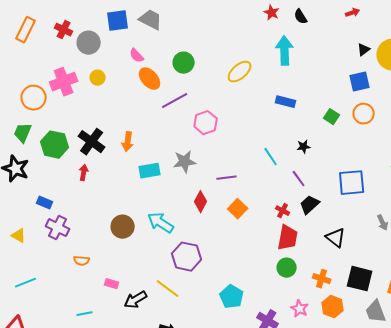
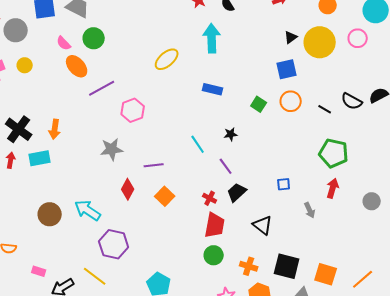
green circle: (184, 63) -> (94, 38), moved
cyan rectangle: (150, 171) -> (40, 158), moved
blue square: (352, 183) -> (284, 184), moved, size x0.5

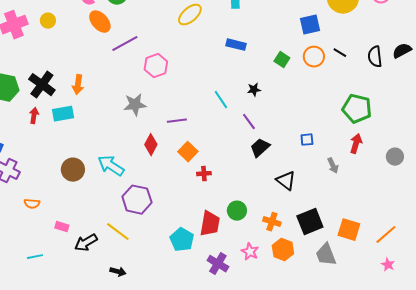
black semicircle: (352, 101) -> (375, 57), turned 55
black line: (325, 109) -> (340, 53), moved
red cross: (210, 198) -> (204, 174), moved, turned -32
red trapezoid: (215, 225) -> (210, 224), moved
black square: (287, 266) -> (310, 222), turned -36

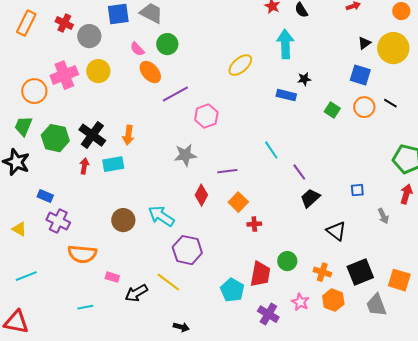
yellow circle: (48, 21) -> (98, 71), size x1.5
blue square: (310, 25) -> (360, 75), turned 30
black star: (254, 90) -> (304, 79), moved
orange semicircle: (32, 204) -> (82, 254), size x1.8
black arrow: (118, 272) -> (181, 327), moved

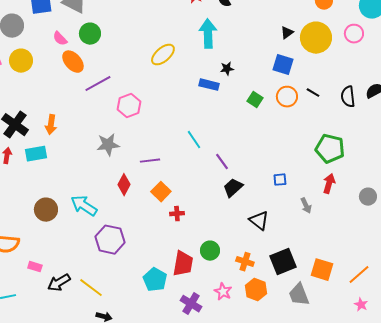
yellow line: (168, 282) -> (91, 288), moved

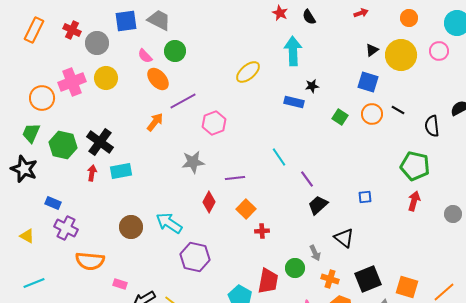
black semicircle: (348, 97) -> (432, 126), moved
orange arrow: (51, 125) -> (155, 122), moved, turned -150
gray arrow: (306, 206) -> (315, 253), moved

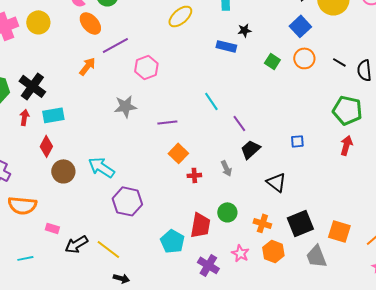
blue square: (368, 82) -> (300, 26), turned 30
black line: (398, 110) -> (339, 62), moved
red diamond: (209, 202) -> (46, 146), moved
gray arrow: (315, 253) -> (226, 168), moved

